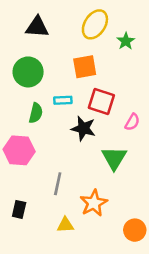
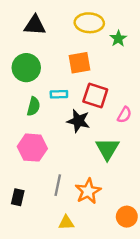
yellow ellipse: (95, 24) -> (89, 23), turned 60
pink hexagon: (19, 150) -> (32, 148), moved
gray line: (58, 184) -> (58, 185), moved
yellow triangle: (65, 225) -> (66, 223), moved

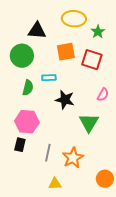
black triangle: (35, 25) -> (37, 31), moved
red square: (95, 95) -> (92, 60), moved
black rectangle: (18, 197) -> (20, 145), moved

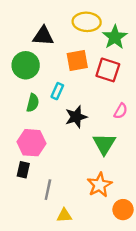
green star: (98, 32) -> (115, 37), size x1.5
cyan rectangle: (49, 78) -> (57, 91), turned -64
black star: (65, 100) -> (76, 117), turned -30
gray line: (48, 153) -> (48, 190), moved
orange star: (73, 158) -> (100, 185), moved

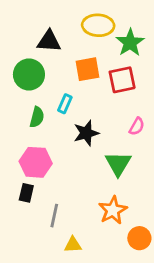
red square: (108, 70) -> (122, 80), turned -30

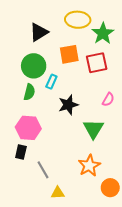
black triangle: (49, 41) -> (39, 32), turned -36
green circle: (29, 75) -> (34, 66), moved
gray line: (54, 216) -> (43, 170), turned -42

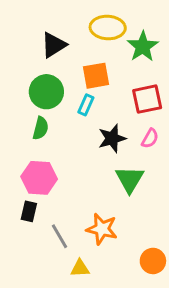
red square: (97, 63) -> (147, 99), moved
cyan rectangle: (51, 82) -> (86, 105), moved
black star: (68, 105) -> (112, 138), moved
orange star: (89, 166) -> (102, 229), moved, turned -30

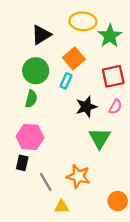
orange square: (96, 76) -> (74, 58), turned -30

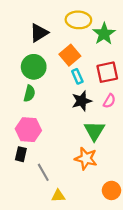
cyan rectangle: (66, 81) -> (77, 76), moved, turned -48
orange star: (78, 176) -> (86, 158), moved

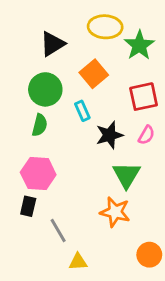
cyan rectangle: (77, 76) -> (82, 111), moved

